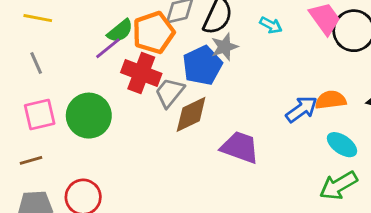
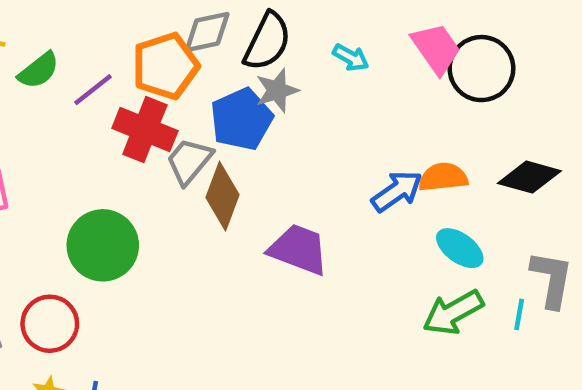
green semicircle: (120, 31) -> (39, 70), moved
brown diamond: (191, 114) -> (222, 196), turned -45
green circle: (89, 116) -> (103, 245), moved

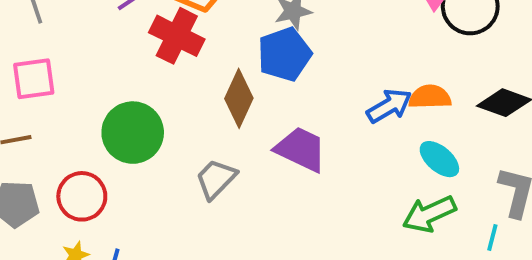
blue pentagon: (242, 119) -> (284, 54), moved
gray trapezoid: (189, 161) -> (216, 179), moved
cyan line: (519, 314) -> (492, 238), moved

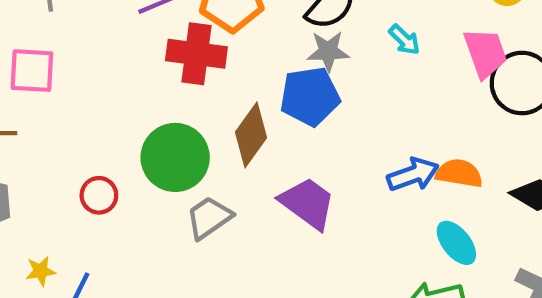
red cross: (177, 36) -> (196, 54), turned -30
green circle: (133, 133) -> (175, 157), moved
red circle: (82, 196) -> (99, 195), moved, size x0.7

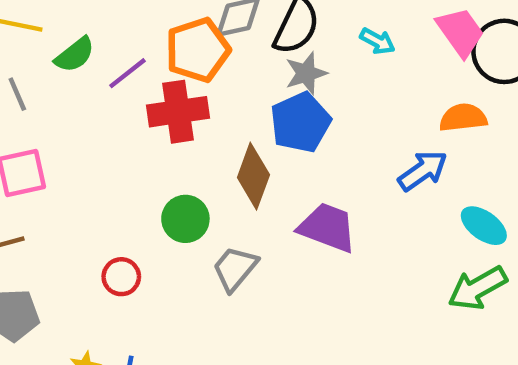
green circle: (175, 157) -> (185, 219), size x0.7
orange semicircle: (459, 173) -> (463, 118), moved

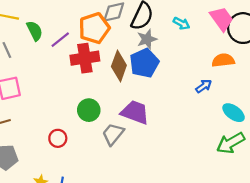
green semicircle: (75, 55) -> (35, 31), turned -78
blue arrow: (423, 171) -> (204, 86), size x0.7
brown diamond: (253, 176) -> (119, 66), moved
purple trapezoid: (327, 227) -> (135, 112), moved

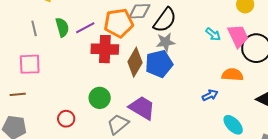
cyan arrow: (181, 23) -> (213, 34), moved
green semicircle: (35, 31) -> (62, 27), moved

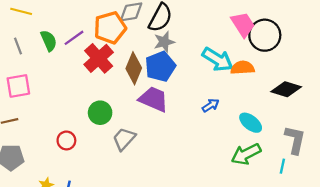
cyan arrow: (213, 34) -> (218, 59), moved, size x1.8
red cross: (105, 49) -> (99, 58), turned -36
blue arrow: (210, 95) -> (211, 105), moved
purple trapezoid: (142, 108) -> (154, 99), moved

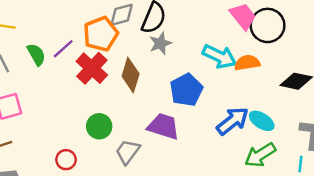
blue pentagon: (160, 67) -> (186, 90), moved
purple trapezoid: (154, 99) -> (163, 126), moved
blue arrow: (211, 105) -> (233, 121), moved, size x1.8

